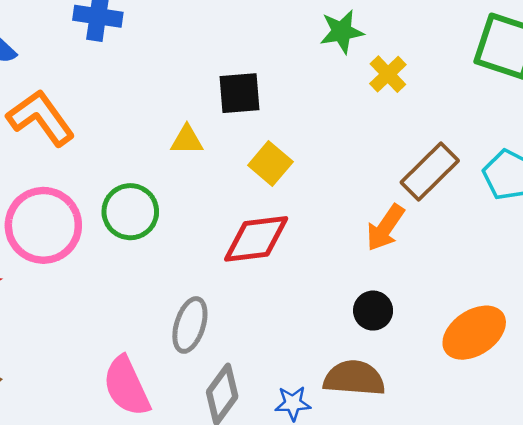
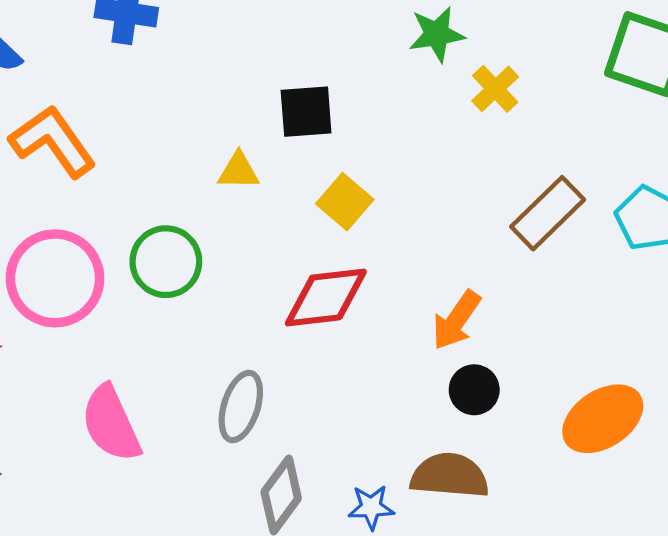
orange arrow: (385, 228) -> (456, 320), moved
pink semicircle: (126, 386) -> (111, 424), moved

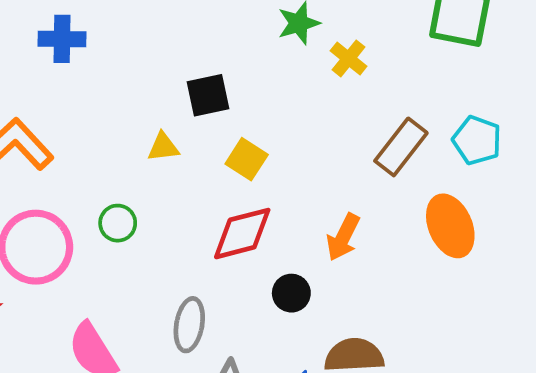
green circle: (166, 262) -> (118, 223), size x0.7
black circle: (474, 390) -> (291, 293), moved
orange ellipse: (603, 419) -> (450, 226), moved, turned -72

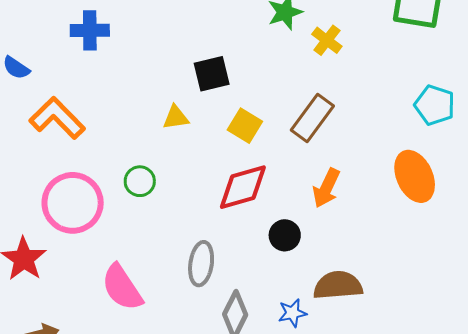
brown rectangle: (401, 147) -> (312, 118), moved

